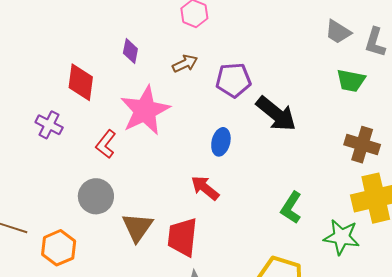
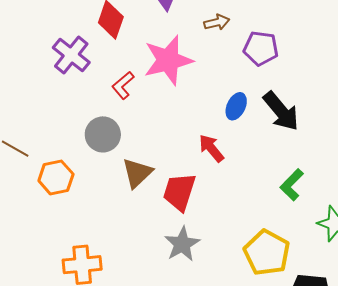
black arrow: (276, 114) -> (281, 111), moved
purple cross: (49, 125) -> (71, 55), size x1.4

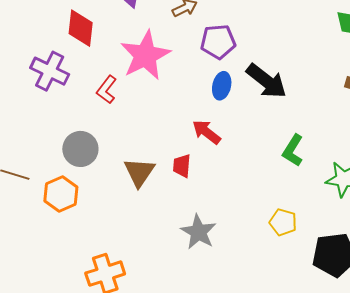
purple pentagon: (261, 48) -> (218, 42), moved
gray circle: (103, 134) -> (80, 149), moved
red trapezoid: (179, 192) -> (182, 166), moved, size x0.6
yellow pentagon: (267, 253) -> (283, 222), size x0.6

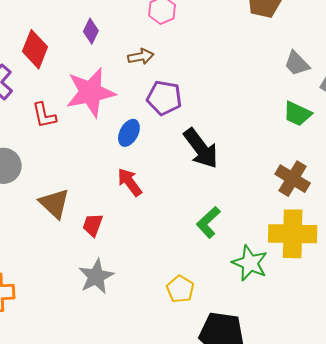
blue ellipse: (222, 86) -> (129, 133), moved
red L-shape: (107, 90) -> (44, 115), turned -64
red trapezoid: (182, 166) -> (93, 225), moved
brown triangle: (139, 172) -> (54, 204), turned -36

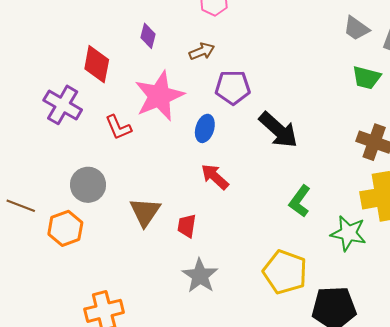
brown triangle: (54, 204) -> (145, 212), turned 32
yellow pentagon: (180, 289) -> (285, 272), size x1.6

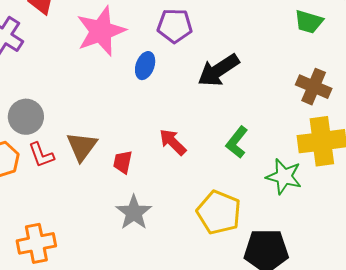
red L-shape: (118, 127) -> (41, 155), moved
black arrow: (278, 130) -> (218, 70), turned 102
red arrow: (215, 177) -> (173, 142), moved

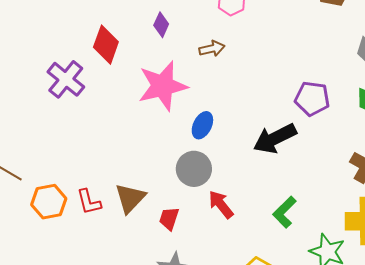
purple pentagon: (175, 26) -> (312, 99), moved
gray circle: (26, 117) -> (194, 169), moved

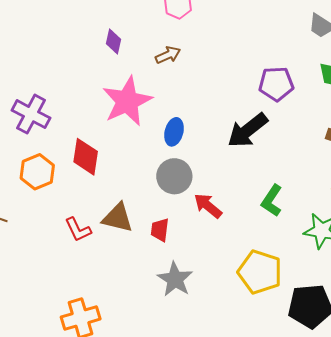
red diamond: (106, 45) -> (86, 157), moved
brown triangle: (130, 198) -> (118, 218), turned -48
orange hexagon: (49, 202) -> (37, 172), moved

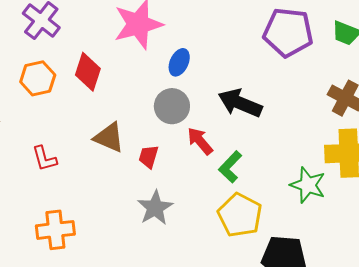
purple pentagon: (276, 84) -> (288, 32), size x1.4
black arrow: (248, 130) -> (240, 103), moved, turned 51
green L-shape: (272, 201) -> (230, 167), moved
red L-shape: (78, 230) -> (44, 159), moved

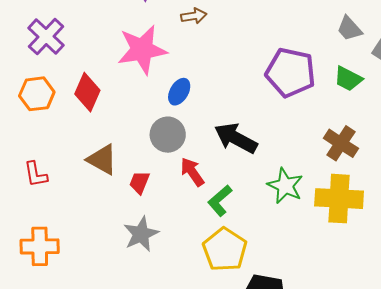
green star: (308, 185) -> (285, 186), moved

